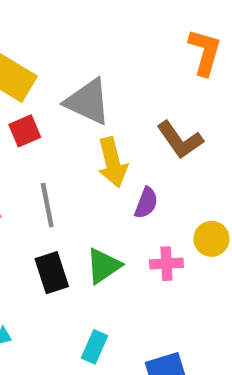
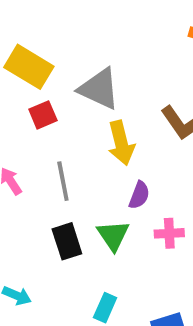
purple semicircle: (146, 203) -> (139, 195), moved
green triangle: (103, 266) -> (113, 235), turned -30

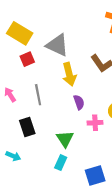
purple semicircle: (139, 195) -> (79, 102), turned -40
green triangle: (113, 235) -> (65, 139), moved
black rectangle: (67, 241) -> (27, 127), moved

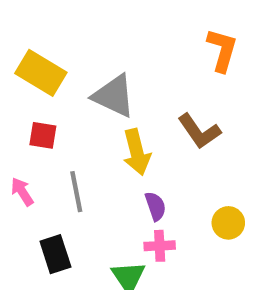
red square: (27, 59) -> (43, 135), moved, turned 32
pink cross: (95, 123) -> (160, 246), moved

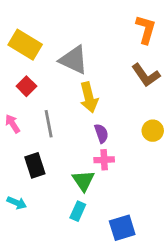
brown L-shape: (199, 131) -> (146, 75), moved
red square: (43, 135) -> (26, 86), turned 36
yellow circle: (228, 223) -> (153, 131), moved

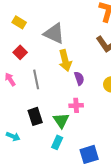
yellow rectangle: (25, 45) -> (19, 22), size x0.6
purple semicircle: (101, 133) -> (79, 78), moved
black rectangle: (35, 165) -> (35, 116), moved

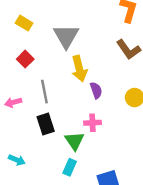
gray triangle: (54, 33) -> (66, 36), turned 35
pink arrow: (10, 79) -> (13, 102), moved, turned -72
black rectangle: (35, 116) -> (46, 124), moved

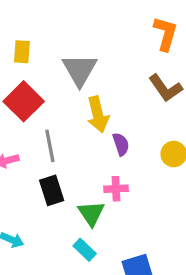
yellow rectangle: (24, 23) -> (22, 52), turned 63
red square: (25, 59) -> (24, 101), size x1.6
cyan rectangle: (70, 167) -> (85, 250), turned -70

